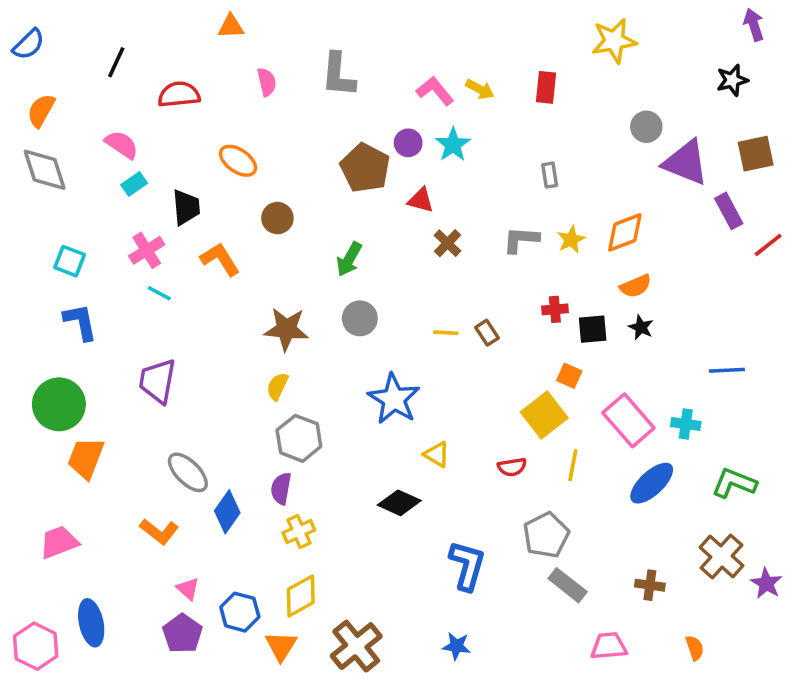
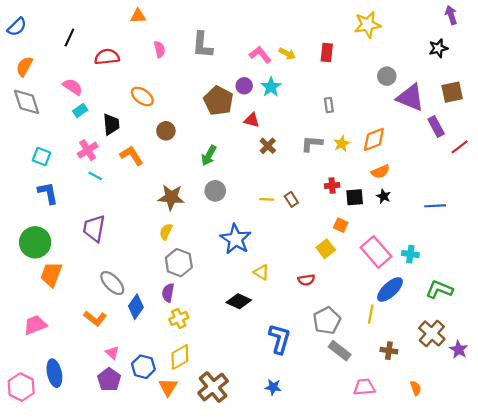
blue line: (727, 370) -> (435, 206), moved
yellow square: (544, 415) -> (326, 249), size x0.7
yellow line: (573, 465) -> (371, 314), moved

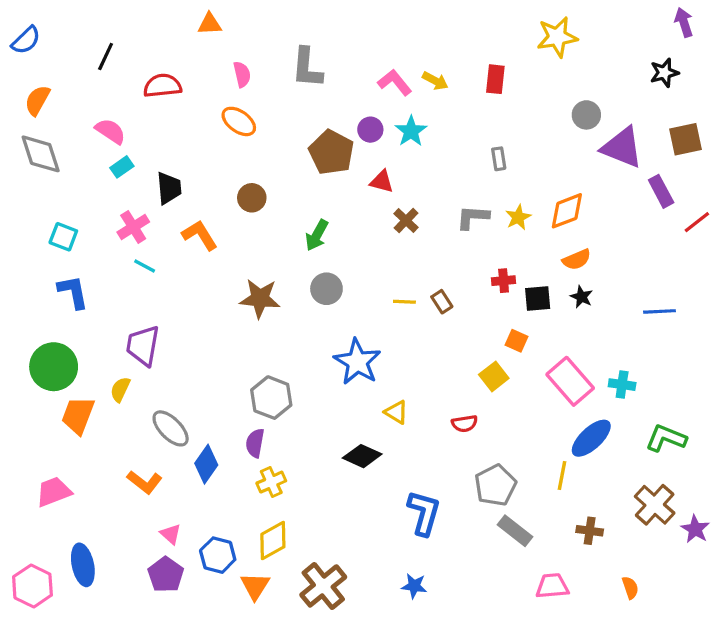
orange ellipse: (142, 96) -> (239, 121), moved
yellow semicircle: (166, 232) -> (120, 389), moved

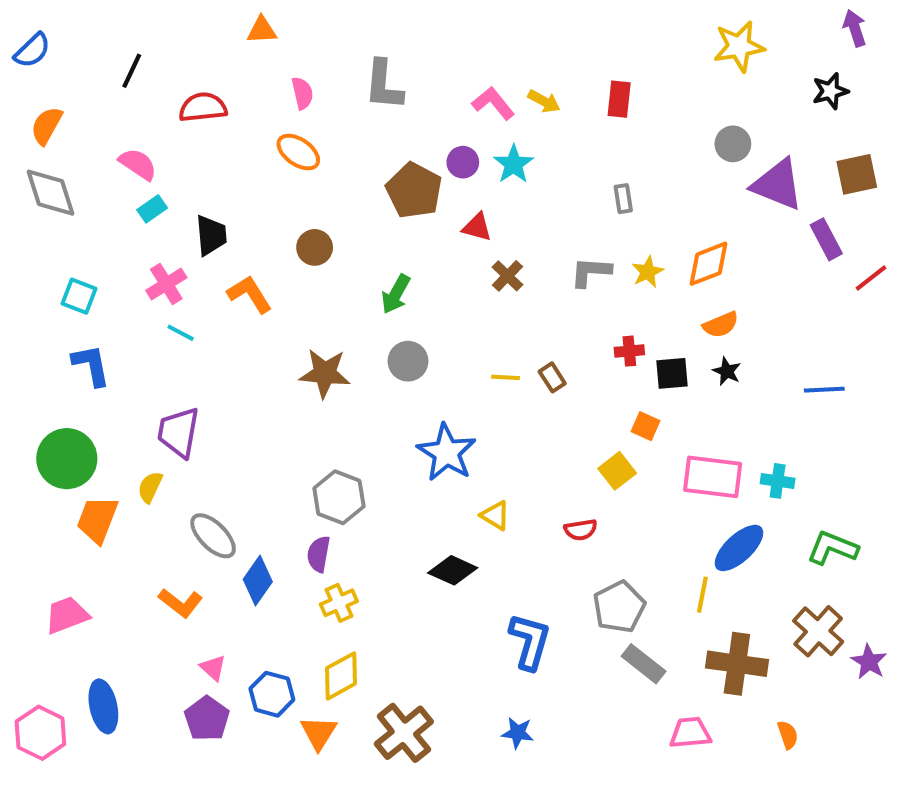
yellow star: (557, 37) -> (739, 46), moved
pink rectangle: (570, 381) -> (713, 477), turned -42
brown cross: (590, 531) -> (737, 664), size x1.8

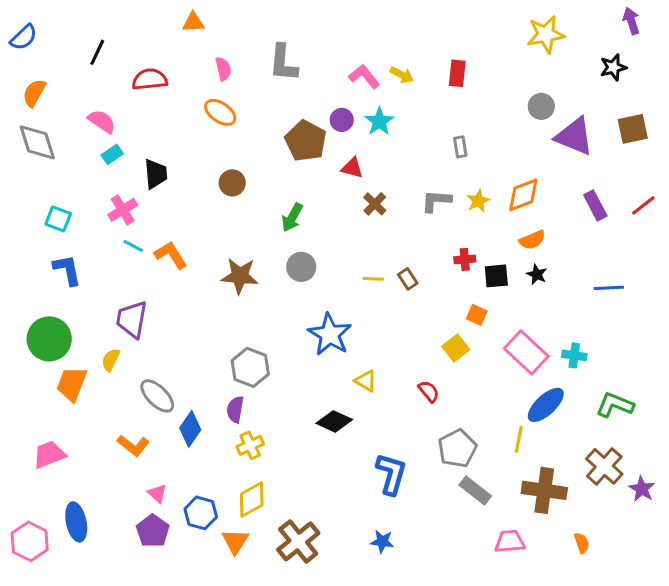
purple rectangle: (826, 239) -> (595, 205), moved
orange L-shape: (250, 294) -> (171, 255), moved
pink rectangle: (713, 477) -> (526, 352), turned 36
red semicircle: (581, 530) -> (429, 391), turned -120

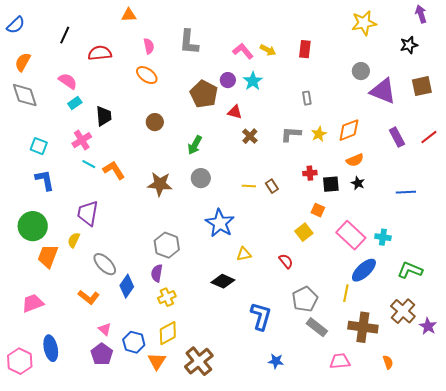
yellow triangle: (366, 381) -> (244, 254), turned -42
blue star: (382, 541) -> (276, 361), moved

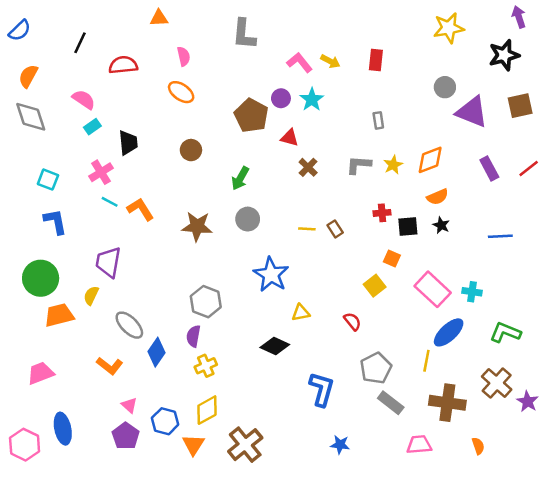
gray L-shape: (189, 42) -> (244, 34), moved
black star: (409, 45) -> (504, 55), size x1.4
orange trapezoid: (48, 256) -> (59, 315), turned 55

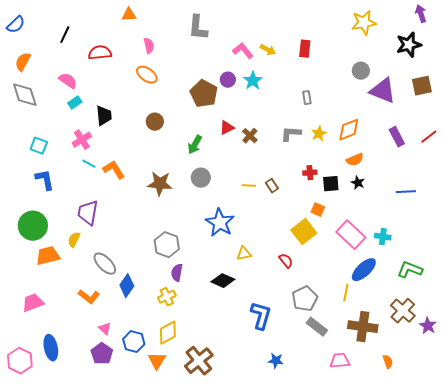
red triangle: (290, 138) -> (227, 128), moved, turned -42
yellow square: (375, 286) -> (304, 232), size x1.4
purple semicircle: (193, 336) -> (177, 273), moved

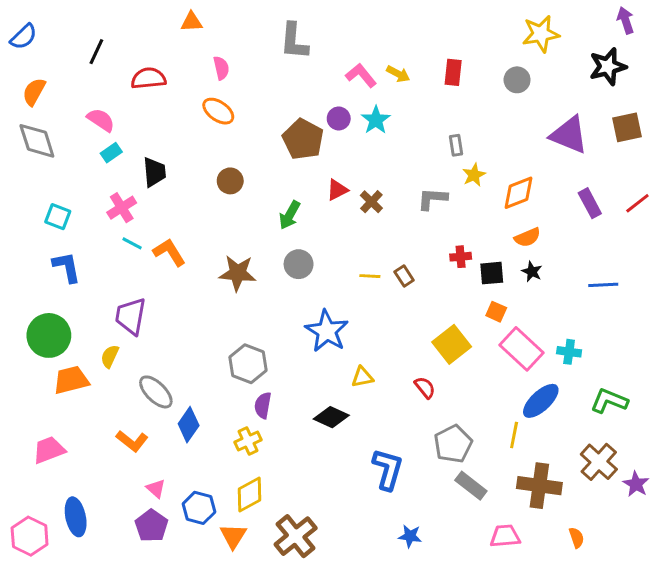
gray circle: (361, 71) -> (517, 80), moved
yellow star: (319, 134) -> (474, 175), moved
orange square: (318, 210) -> (496, 312), moved

